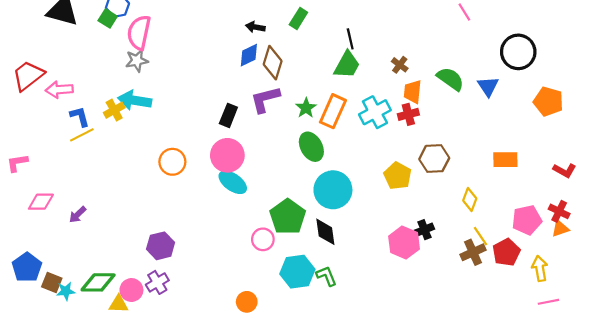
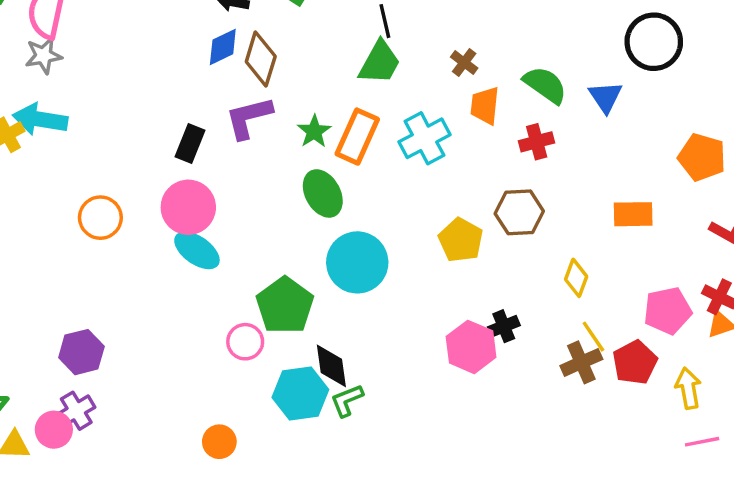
orange pentagon: (548, 101) -> (702, 157), moved
red cross: (408, 114) -> (537, 142), moved
black diamond: (325, 232) -> (331, 366), moved
green L-shape: (326, 276) -> (347, 400), turned -90
pink circle: (131, 290) -> (54, 430), moved

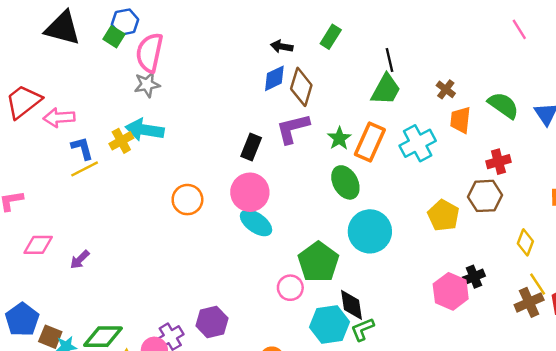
red cross: (537, 142) -> (498, 162), moved
purple hexagon: (81, 352) -> (212, 322), moved

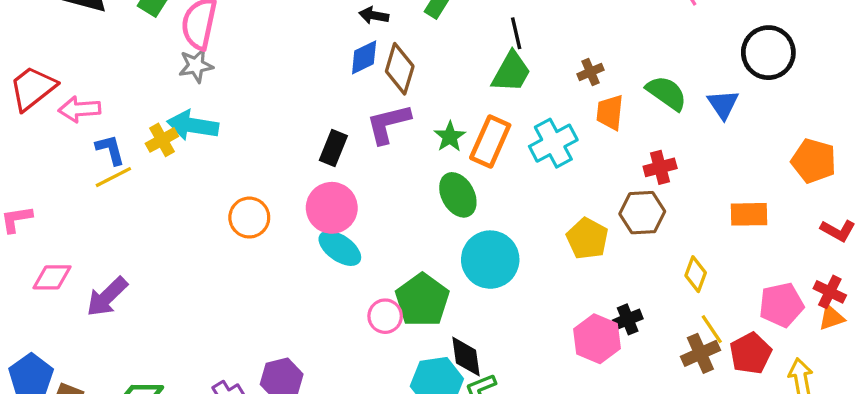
brown cross: (446, 89) -> (590, 72), turned 30
purple arrow: (80, 260) -> (107, 297), size x1.6
pink circle: (290, 288) -> (385, 316), moved

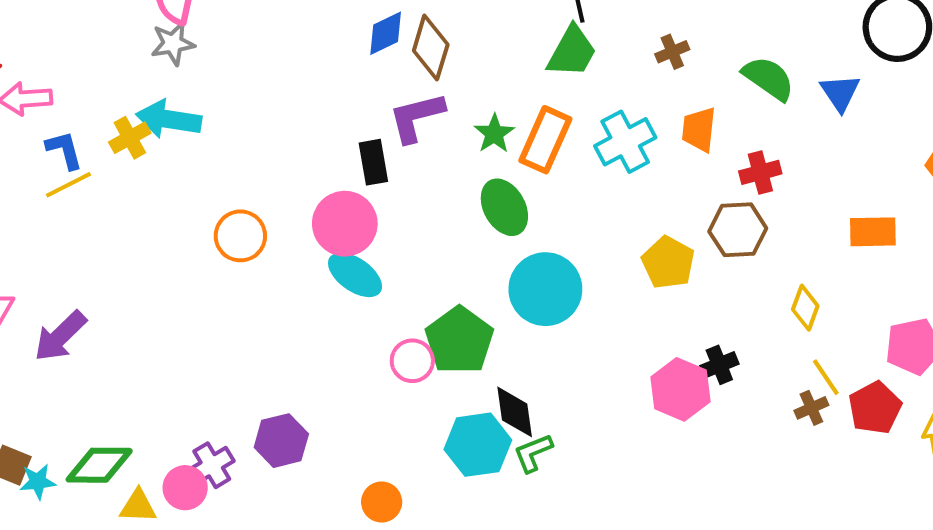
orange trapezoid: (610, 112) -> (699, 129), moved
black rectangle: (333, 148) -> (373, 162), moved, turned -32
brown cross: (700, 353) -> (811, 408), size x0.7

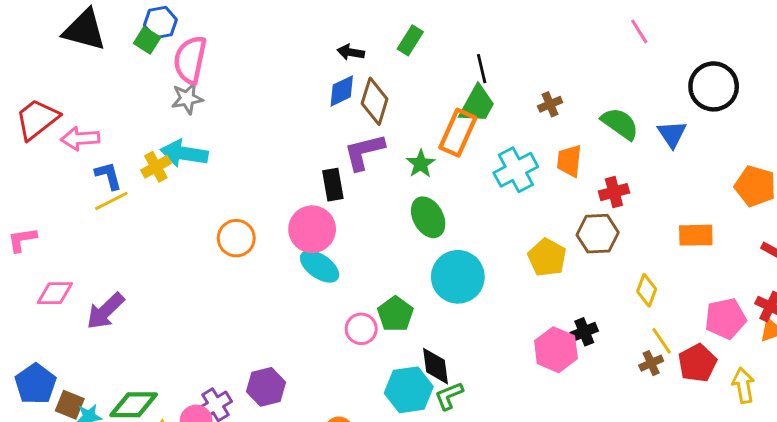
orange rectangle: (545, 140) -> (458, 133), moved
green pentagon: (459, 340) -> (395, 314), size x0.7

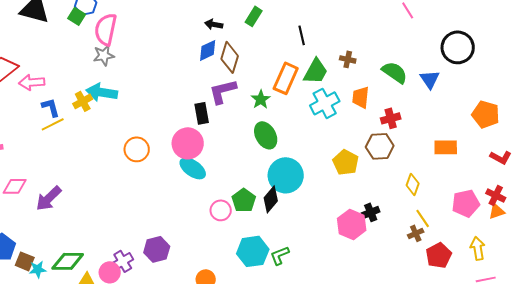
green trapezoid: (477, 104) -> (316, 71), moved
brown cross: (550, 104) -> (348, 59), turned 35
red pentagon: (697, 363) -> (439, 255), moved
black diamond: (436, 366) -> (271, 199), moved, turned 48

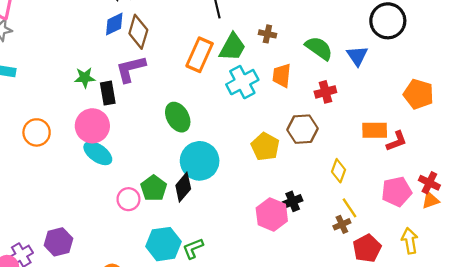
green star: (261, 99) -> (85, 78), moved, turned 30
red cross: (391, 118) -> (325, 92), moved
red L-shape: (501, 157) -> (397, 141), moved, turned -50

